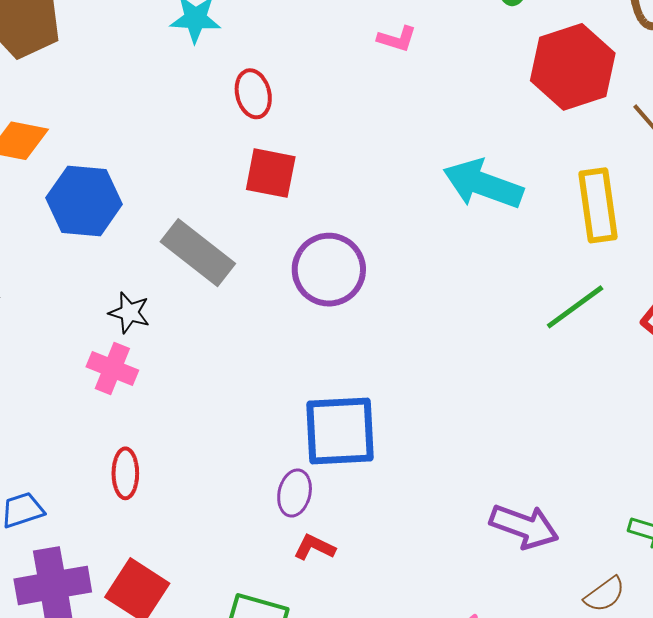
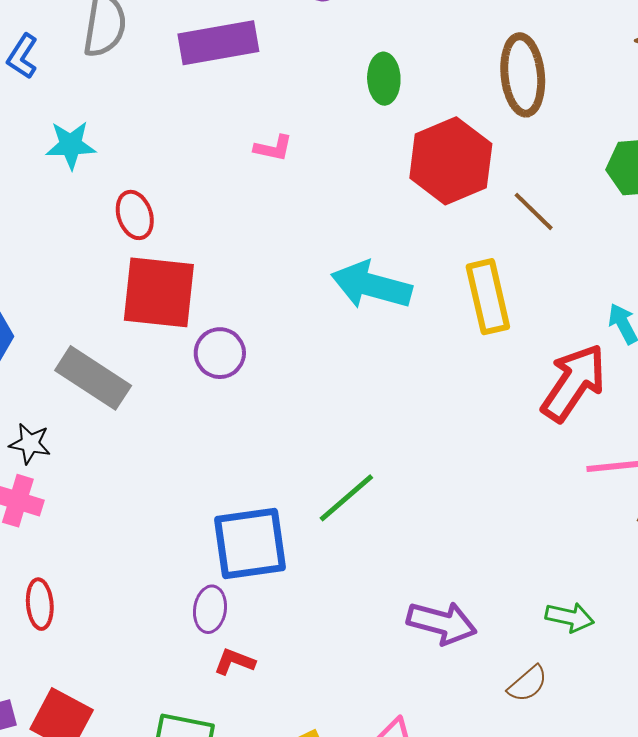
red square: (271, 173) -> (159, 292), size x1.5
purple circle: (329, 270) -> (220, 353), moved, size x0.7
green line: (575, 307) -> (346, 498), moved

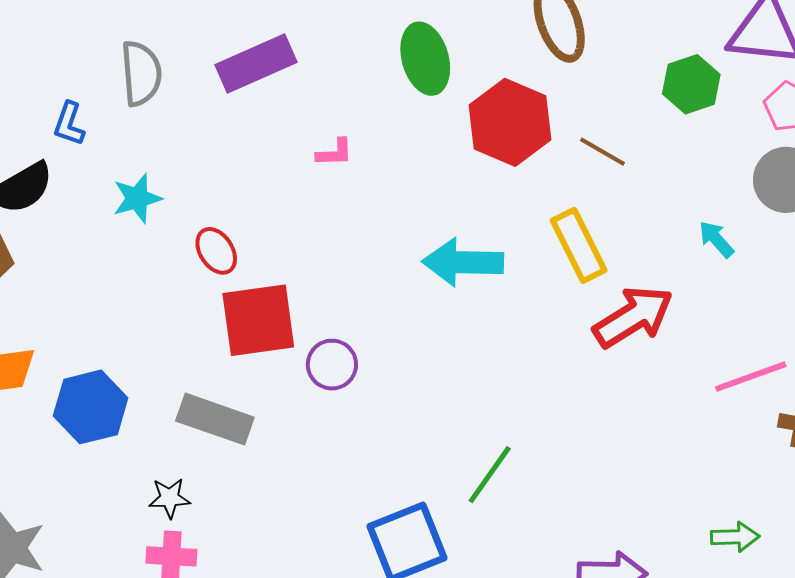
green ellipse: (384, 79) -> (425, 59), size x1.4
red arrow: (574, 383) -> (633, 317), moved, turned 38

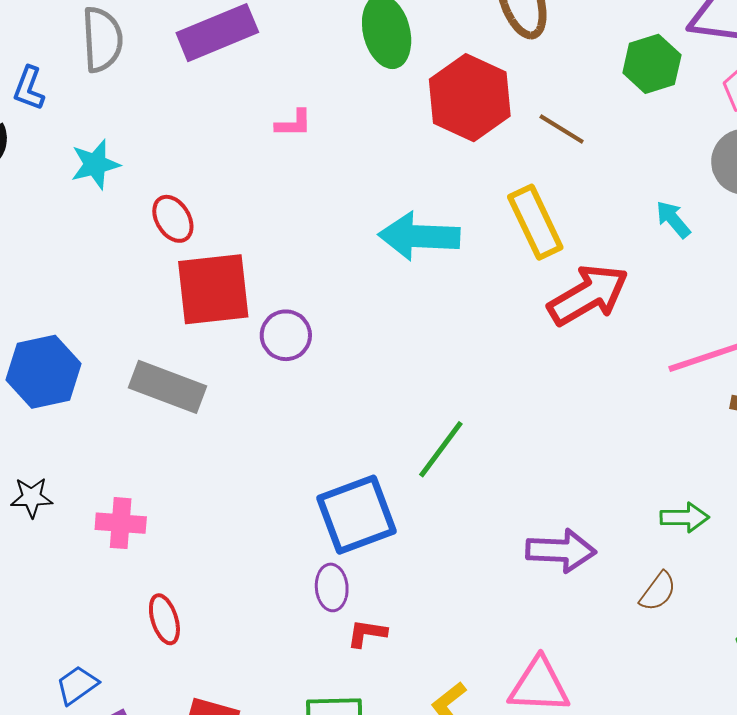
black star: (169, 498) -> (32, 497), moved

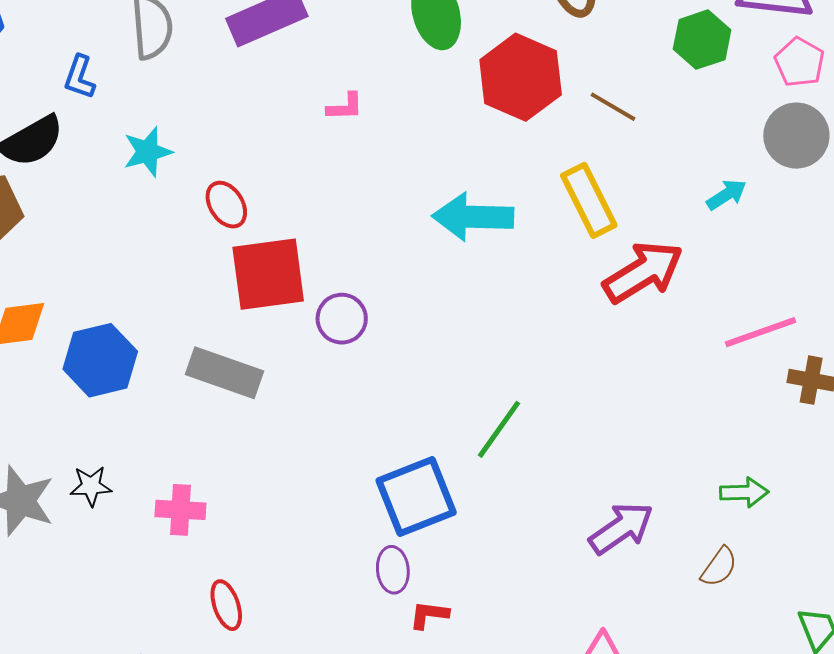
cyan arrow: (673, 219) -> (726, 195), turned 99
purple arrow: (561, 551) -> (621, 528), turned -36

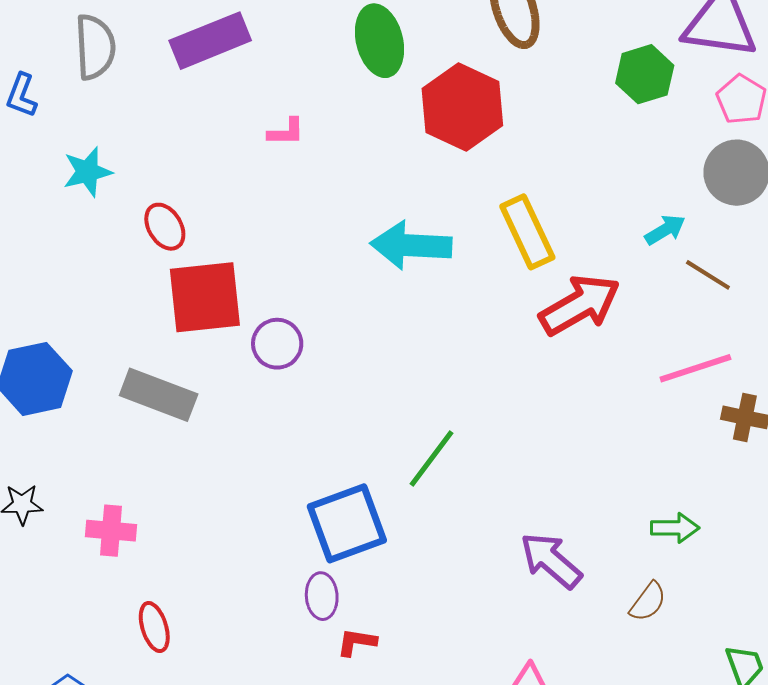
brown line: (613, 107) -> (708, 275), moved
purple arrow: (621, 528) -> (551, 560), turned -106

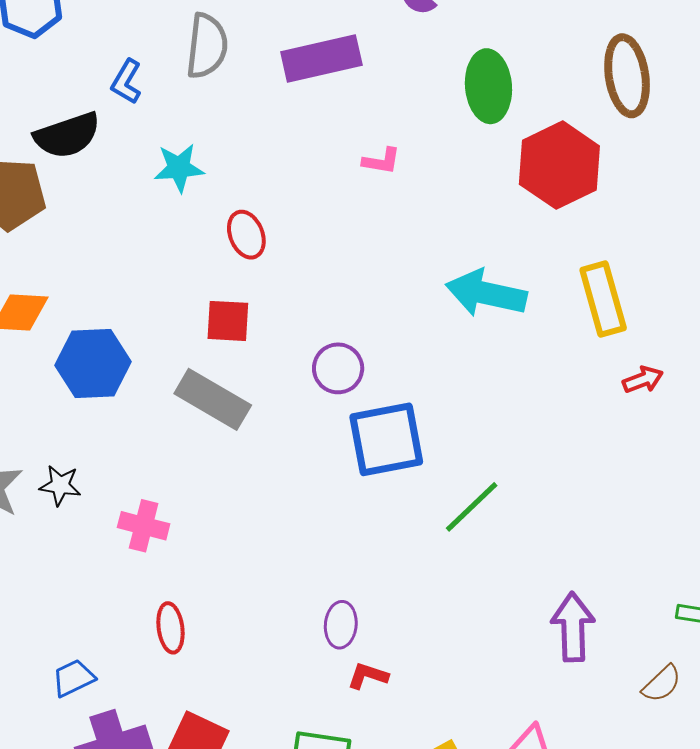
red square: (205, 297) -> (228, 321), moved, size x0.6
red arrow: (580, 305) -> (643, 380), size x0.5
blue square: (347, 523) -> (386, 439), moved
purple arrow: (551, 560) -> (573, 627), turned 38

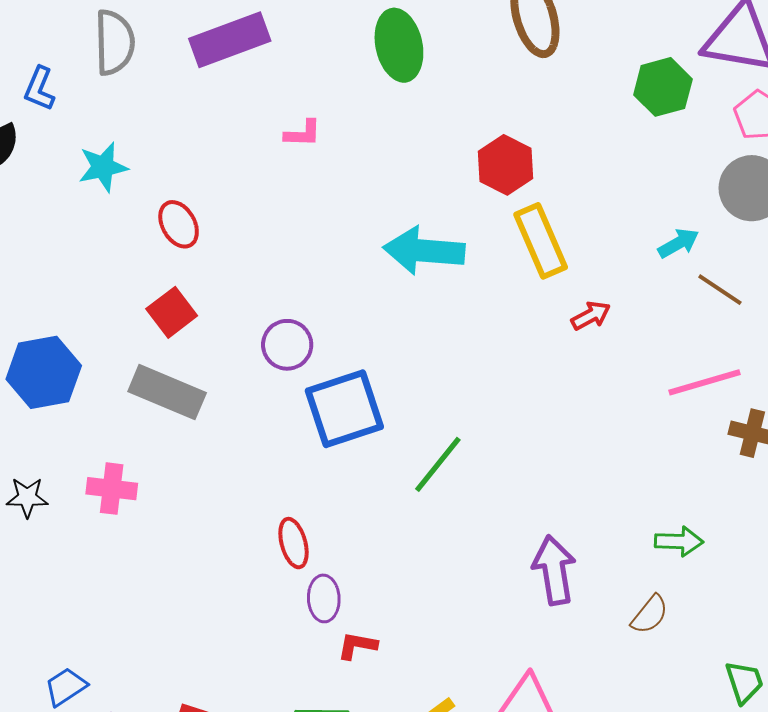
red hexagon: (559, 165) -> (505, 165), moved, size x0.7
red square: (228, 321) -> (172, 312), turned -33
pink cross: (144, 526) -> (112, 489), moved
red ellipse: (170, 628) -> (294, 543), moved

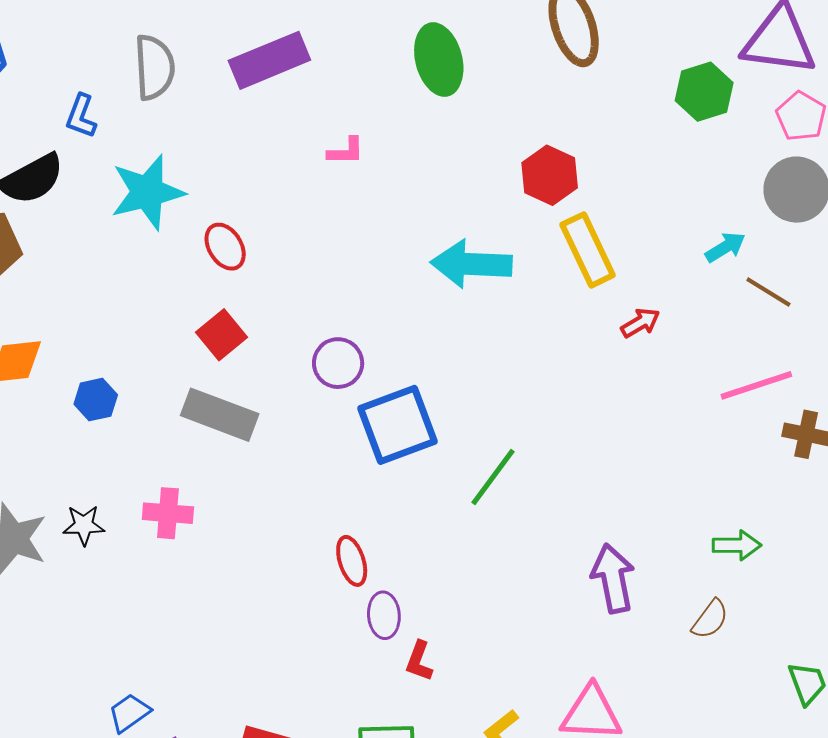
cyan star: (103, 167) -> (147, 192), size x1.5
blue hexagon: (44, 372) -> (96, 400), size x0.6
red L-shape: (357, 646) -> (419, 661), turned -78

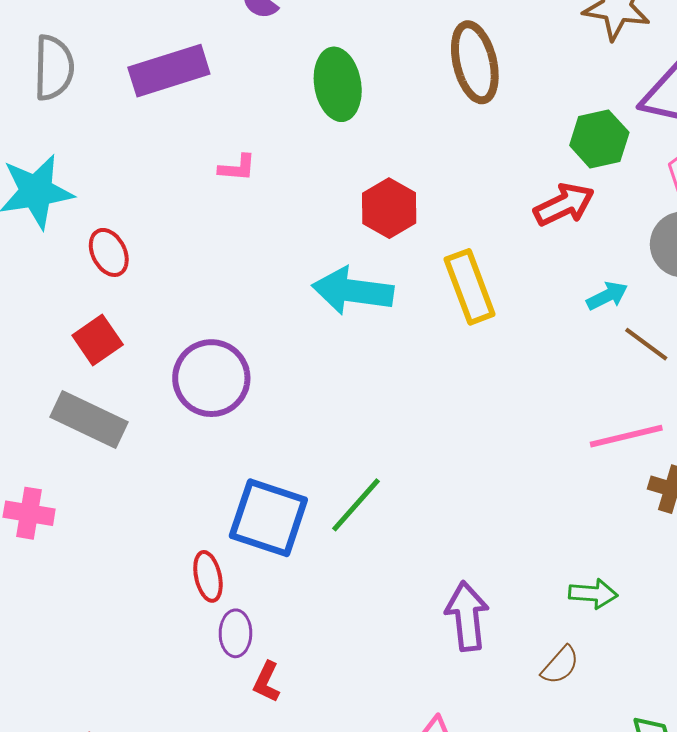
red hexagon: (550, 175) -> (389, 208), moved
red arrow: (640, 323) -> (564, 205), moved, size x1.5
purple circle: (338, 363) -> (211, 378), size x1.5
blue square: (398, 425) -> (268, 518), moved, turned 34

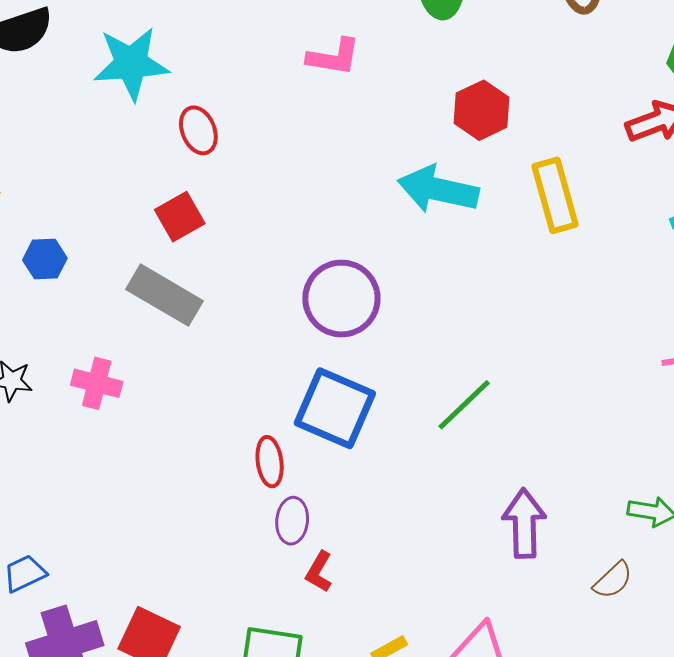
pink L-shape: (237, 168) -> (334, 57), size x1.4
purple circle: (211, 378) -> (341, 299), moved
green line: (356, 505) -> (464, 405), moved

